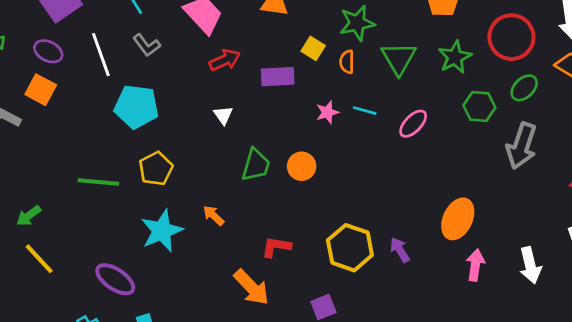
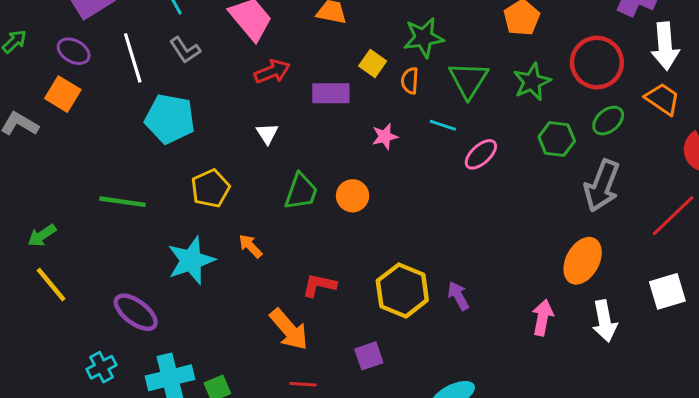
cyan line: (365, 111) -> (443, 125), moved
yellow pentagon: (156, 169) -> (210, 188), moved
orange ellipse: (458, 219) -> (583, 261), moved

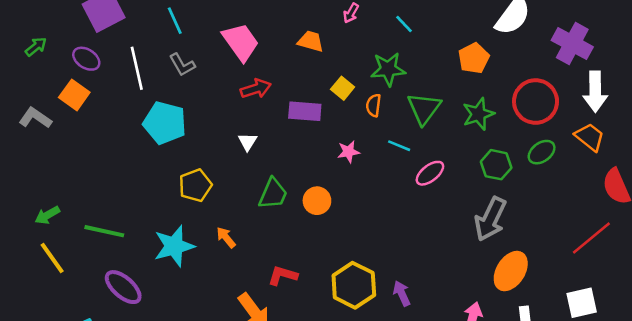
gray arrow: (602, 186) -> (490, 219), moved
green line: (122, 202) -> (104, 231), moved

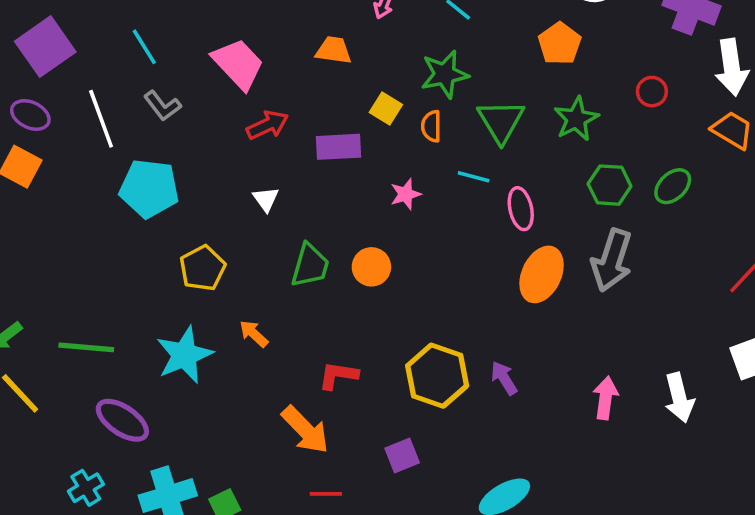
red circle: (536, 102) -> (652, 92), size x0.5
green ellipse: (542, 152) -> (673, 186), moved
pink ellipse: (430, 173) -> (521, 209), turned -56
orange ellipse: (511, 271) -> (542, 274), moved

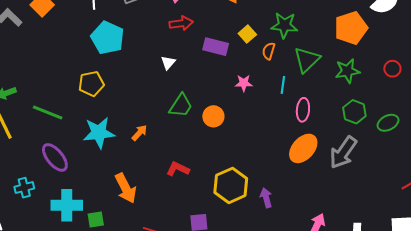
orange pentagon: (560, 44) -> (351, 28), size x1.4
cyan line: (474, 177) -> (283, 85), turned 66
yellow pentagon: (202, 268) -> (91, 84), moved
orange arrow: (254, 334) -> (139, 133), turned 72
orange arrow: (305, 430) -> (126, 188), moved

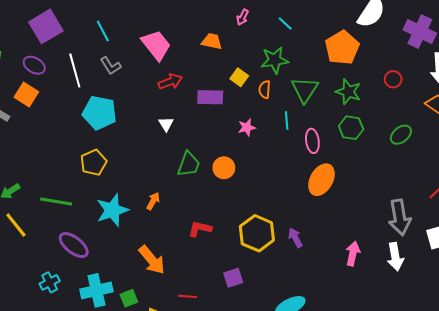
green star: (347, 71) -> (348, 92), turned -30
green hexagon: (354, 112) -> (351, 128), moved
gray arrow: (343, 152) -> (400, 217), moved, turned -32

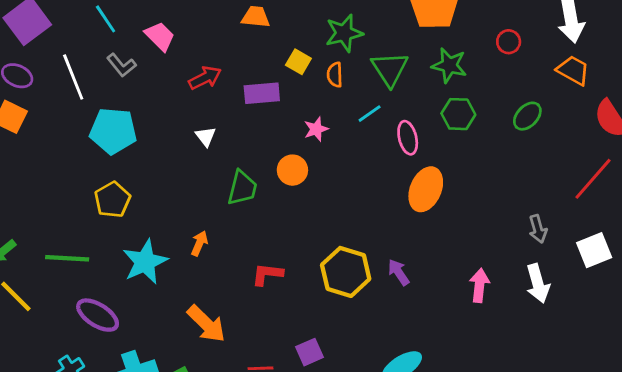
pink trapezoid: (156, 45) -> (160, 36), moved, size x0.7
cyan line: (287, 120) -> (370, 114), turned 66
orange circle: (224, 168) -> (292, 170), moved
gray arrow: (400, 217) -> (538, 229), size x0.6
purple square: (233, 278) -> (310, 352), moved

